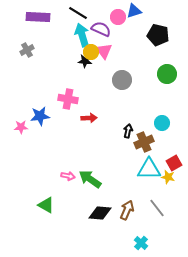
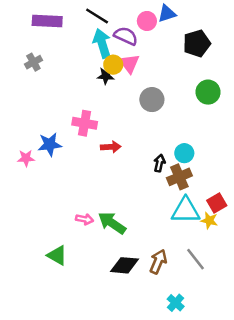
black pentagon: (158, 35) -> (197, 43), turned -30
cyan circle: (162, 123) -> (184, 153), moved

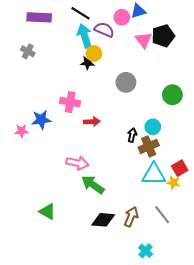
gray cross: (33, 62) -> (28, 51), turned -32
pink triangle: (129, 63) -> (143, 40), moved
green circle: (208, 92) -> (172, 95), moved
pink arrow: (85, 219) -> (77, 163), moved, size x1.5

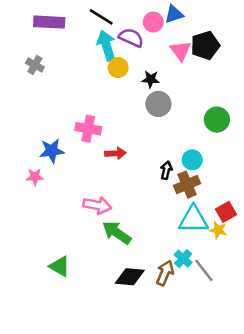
black star: (88, 63) -> (151, 79), moved
pink star: (22, 131) -> (35, 177), moved
cyan cross: (146, 251) -> (183, 259), moved

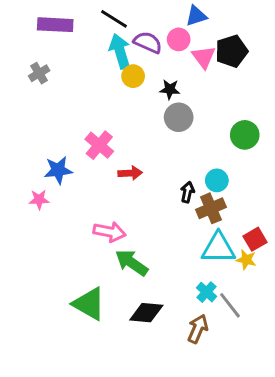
pink circle: (153, 22) -> (179, 39), moved
gray cross: (35, 65) -> (39, 73), turned 30
pink cross: (88, 129) -> (99, 145), turned 30
green triangle: (60, 266) -> (89, 304), moved, size x1.4
brown arrow: (165, 273) -> (198, 329), moved

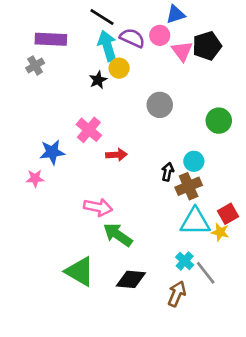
purple rectangle: (55, 25) -> (51, 39), moved
black star: (170, 89) -> (98, 80), moved, turned -30

